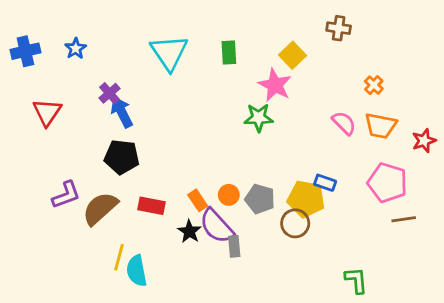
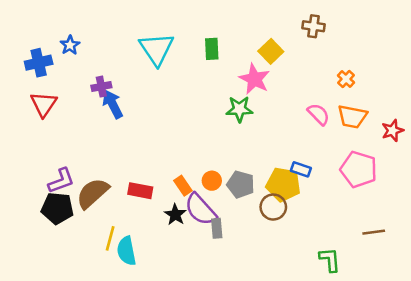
blue cross: (25, 51) -> (39, 63), moved
purple cross: (109, 93) -> (101, 87), turned 30
black pentagon: (122, 157) -> (57, 208), moved
brown line: (404, 219) -> (374, 232), moved

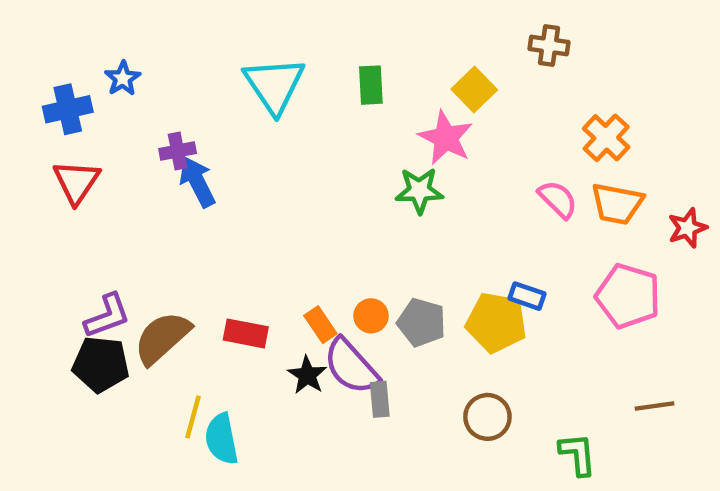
orange cross: (346, 79) -> (606, 138), size x1.5
brown circle: (273, 207) -> (487, 417), moved

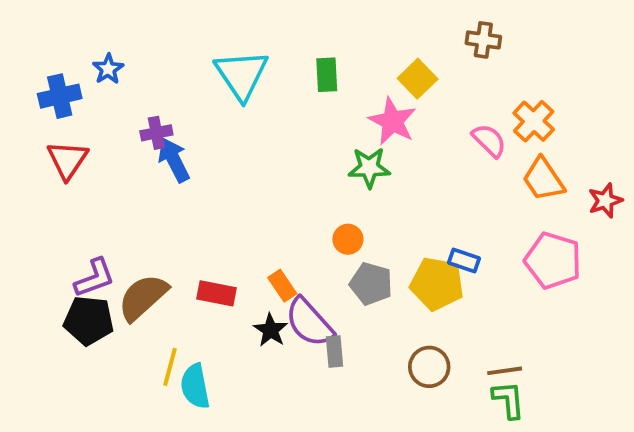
pink semicircle: (558, 199) -> (489, 141), moved
orange trapezoid: (617, 204) -> (543, 179), turned 45
orange circle: (371, 316) -> (348, 239), moved
brown line: (654, 406) -> (505, 371), moved

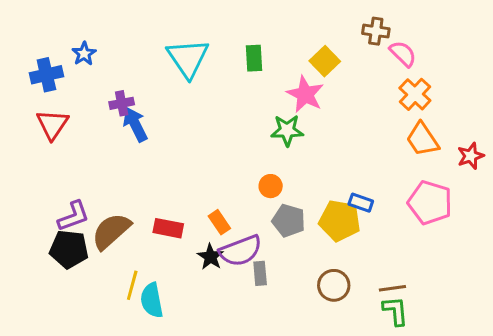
pink semicircle: (489, 141) -> (403, 54), moved
purple semicircle: (309, 322) -> (240, 251), turned -69

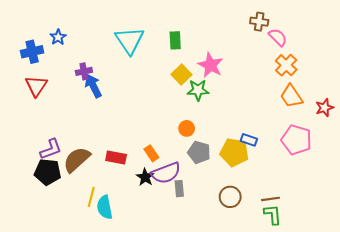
yellow square: (325, 61) -> (181, 75), moved

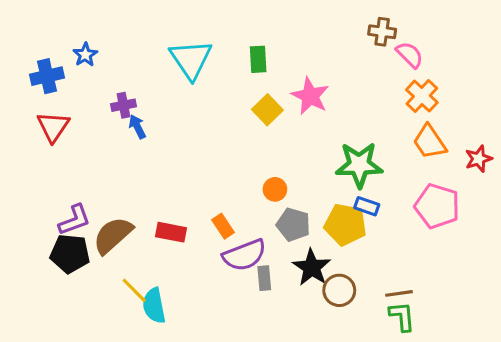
blue arrow: (93, 86) -> (137, 127), size x0.7
green star: (198, 90) -> (359, 165), moved, size x1.4
black star: (145, 177) -> (312, 267), moved, size x1.4
yellow line: (91, 197) -> (134, 290), turned -60

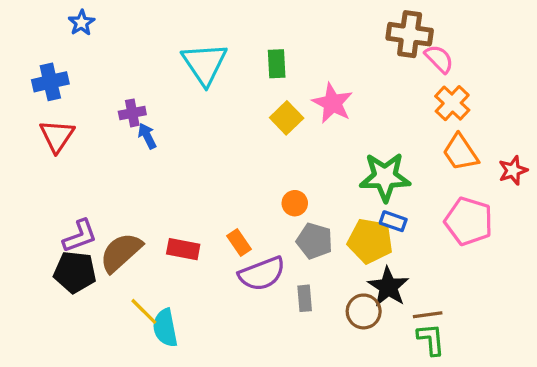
brown cross: (382, 32) -> (410, 34), size x1.5
blue star: (85, 55) -> (81, 23), moved
black star: (312, 267) -> (388, 287), moved
gray rectangle: (264, 278) -> (305, 298), moved

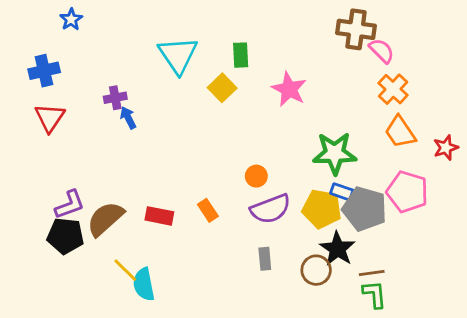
yellow square: (287, 118) -> (222, 88), moved
gray pentagon: (314, 241) -> (365, 209), moved, size x1.4
purple semicircle: (262, 274) -> (271, 209), moved

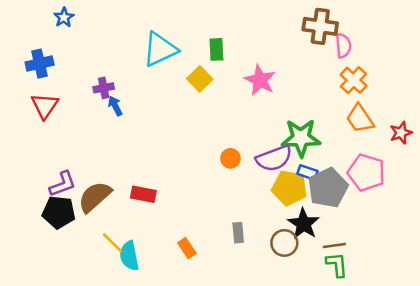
pink semicircle: (382, 51) -> (343, 46), turned 40
cyan triangle: (178, 55) -> (160, 49), turned 39
purple semicircle: (271, 209) -> (274, 158), moved
gray pentagon: (365, 209) -> (328, 188), turned 30
orange rectangle: (208, 210) -> (187, 248), moved

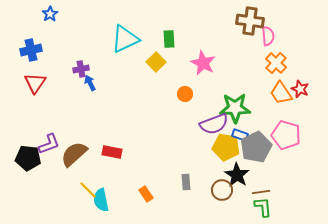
red star: (401, 133) -> (300, 89), moved, turned -30
orange circle: (231, 158) -> (185, 94), moved
black pentagon: (59, 212) -> (28, 158), moved

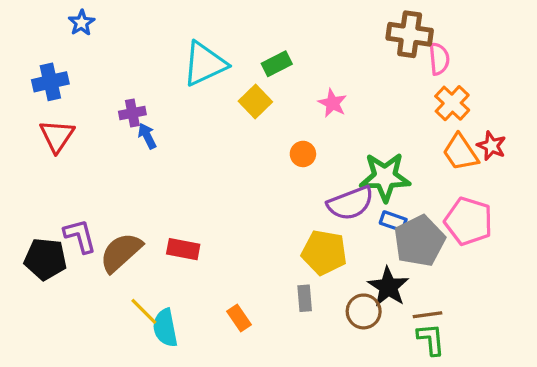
green rectangle: (169, 39) -> (277, 64), turned 66
pink star: (203, 63) -> (332, 103), size x0.7
purple L-shape: (49, 144) -> (80, 236), turned -85
yellow pentagon: (226, 147) -> (324, 252), moved

